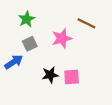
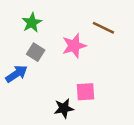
gray square: (30, 44) -> (36, 52), turned -32
black star: (50, 75) -> (64, 108), moved

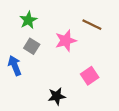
blue arrow: (16, 74) -> (15, 66), turned -78
pink square: (86, 92) -> (90, 76), moved, turned -30

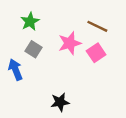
pink square: (90, 76) -> (96, 53), moved

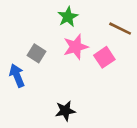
green star: (30, 22) -> (68, 17), moved
brown line: (97, 26) -> (120, 29), moved

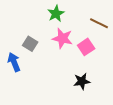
pink star: (76, 47) -> (62, 38), turned 30
black star: (65, 111) -> (82, 81), moved

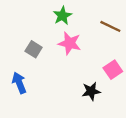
pink square: (86, 47) -> (113, 70), moved
blue arrow: (14, 62) -> (19, 83), moved

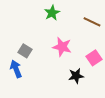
pink star: (70, 43) -> (62, 47), moved
gray square: (34, 49) -> (25, 51), moved

